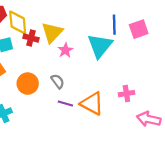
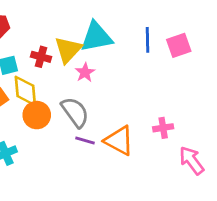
yellow diamond: (18, 22) -> (25, 91), moved
cyan triangle: (100, 46) -> (96, 37), moved, turned 40
gray semicircle: (58, 81) -> (75, 112), size x1.6
pink arrow: (149, 119) -> (192, 160), turned 40

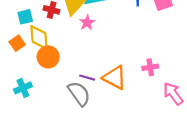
gray semicircle: (75, 112) -> (79, 94), moved

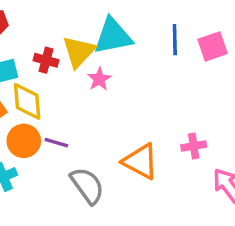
orange circle: (48, 57) -> (24, 141), moved
purple line: (87, 78) -> (56, 143), moved

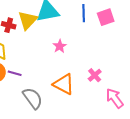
pink star: (99, 79) -> (60, 46), moved
pink cross: (194, 146) -> (95, 75), turned -32

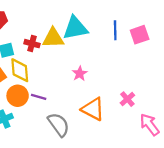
yellow triangle: (28, 20) -> (53, 38), turned 45
pink star: (60, 46) -> (80, 74), moved

